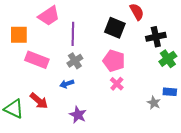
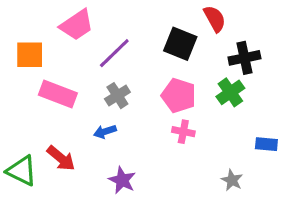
purple line: (73, 34) -> (114, 53), turned 45
green cross: (168, 59) -> (230, 92), moved
pink cross: (117, 84) -> (183, 132), turned -32
gray star: (154, 103) -> (232, 180), moved

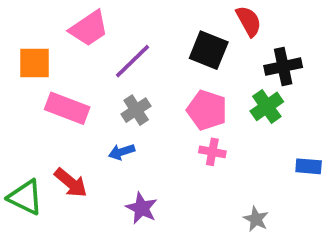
gray star: (232, 180) -> (256, 219), moved

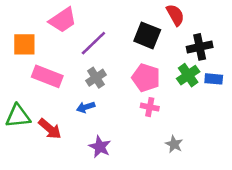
blue rectangle: (309, 166) -> (214, 79), moved
green triangle: (25, 197) -> (18, 116), moved, turned -32
gray star: (256, 219) -> (174, 144), moved

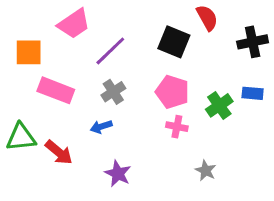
black cross: (200, 47) -> (253, 42), moved
green cross: (188, 75) -> (219, 105), moved

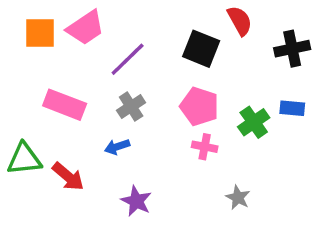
orange square: (29, 52) -> (40, 33), moved

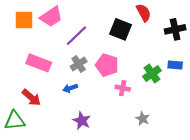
pink pentagon: (199, 106) -> (107, 65), moved
green triangle: (24, 159) -> (15, 121), moved
red arrow: (68, 177) -> (31, 98), moved

